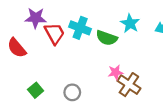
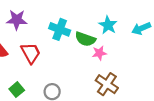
red trapezoid: (54, 33) -> (31, 53), moved
pink star: (116, 72) -> (99, 53), moved

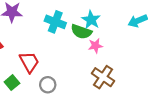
cyan star: (108, 25) -> (91, 20), moved
red trapezoid: (31, 53) -> (29, 62), moved

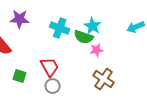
red trapezoid: (29, 62) -> (50, 67), moved
green square: (12, 83) -> (20, 76), moved, turned -32

